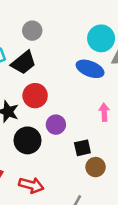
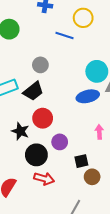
blue ellipse: (90, 69) -> (88, 96), turned -35
red arrow: (31, 185) -> (44, 179), moved

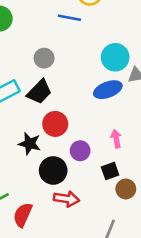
pink arrow: (99, 132) -> (116, 139), moved

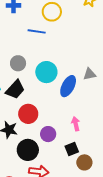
cyan circle: (115, 57) -> (46, 72), moved
blue ellipse: (108, 90) -> (68, 86), turned -40

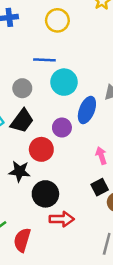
blue line: (37, 31) -> (44, 60), moved
cyan circle: (46, 72) -> (64, 82), moved
purple circle: (48, 134) -> (62, 128), moved

